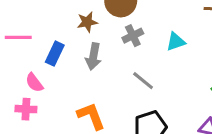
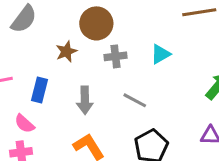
gray cross: (133, 36) -> (116, 56), turned 30
gray arrow: (93, 56) -> (85, 100), moved

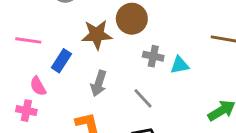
brown star: (66, 52) -> (97, 35), size x1.5
gray cross: (116, 56) -> (153, 56), moved

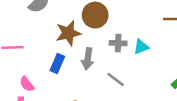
blue rectangle: (61, 61) -> (57, 63), moved
gray arrow: (99, 83) -> (88, 59), moved

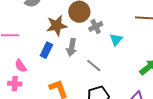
gray cross: (118, 43) -> (96, 27), moved, turned -32
cyan triangle: (141, 47) -> (116, 40), turned -32

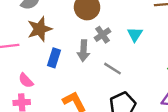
brown star: (57, 26) -> (40, 29), moved
gray cross: (96, 27) -> (102, 35), moved

